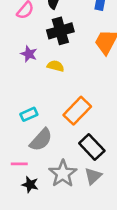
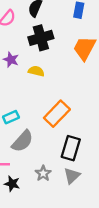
black rectangle: (92, 147) -> (71, 148), turned 60
gray star: (63, 174) -> (43, 173), size x0.6

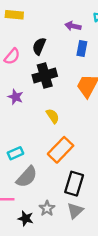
yellow semicircle: (36, 71) -> (53, 116), moved, turned 42
black star: (12, 184) -> (26, 218), moved

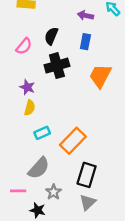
blue rectangle: (82, 48) -> (85, 42), moved
yellow semicircle: (53, 116) -> (30, 108), moved, turned 49
cyan rectangle: (15, 153) -> (42, 133), moved
gray star: (47, 208) -> (54, 192), moved

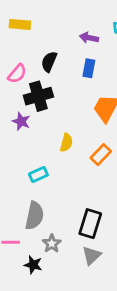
black cross: (57, 66) -> (38, 96), moved
yellow semicircle: (30, 108) -> (66, 143), moved
orange rectangle: (73, 141) -> (101, 155), moved, size x0.7
gray semicircle: (39, 168) -> (34, 216), turned -30

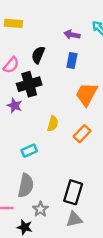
gray triangle: (92, 255) -> (74, 219), turned 30

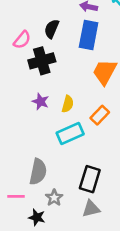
blue rectangle: (72, 61) -> (89, 35), size x1.6
purple star: (15, 106) -> (41, 102), moved
cyan rectangle: (29, 151) -> (70, 134), moved, size x1.5

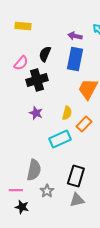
yellow semicircle: (68, 104) -> (67, 113), moved
black star: (37, 217) -> (22, 207), moved

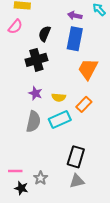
pink semicircle: (21, 63) -> (15, 27), moved
yellow semicircle: (67, 113) -> (59, 97), moved, turned 80
gray semicircle: (34, 170) -> (33, 122), moved
gray star: (47, 191) -> (40, 178), moved

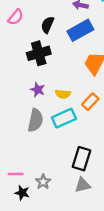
blue rectangle: (75, 39) -> (80, 30), turned 50

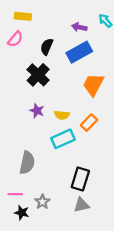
black cross: (39, 53) -> (38, 75), turned -30
gray semicircle: (35, 120) -> (27, 163), moved

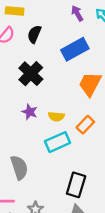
purple arrow: (79, 27) -> (77, 13), moved, turned 48
black semicircle: (47, 47) -> (34, 34), moved
gray semicircle: (27, 163) -> (19, 168), turned -30

